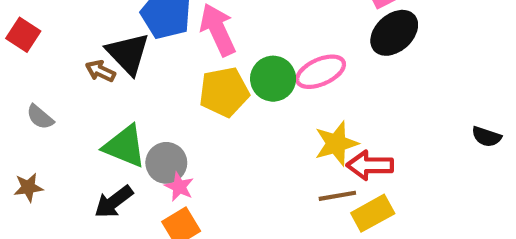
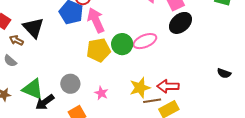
black triangle: (128, 54) -> (33, 28), moved
brown arrow: (100, 71) -> (16, 40), moved
yellow star: (336, 144) -> (140, 88), moved
green triangle: (125, 146) -> (33, 89), moved
pink star: (179, 187) -> (101, 93), moved

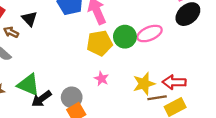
black triangle: (33, 28) -> (29, 19), size x0.7
gray circle: (70, 84) -> (72, 97), moved
pink star: (101, 93) -> (101, 79), moved

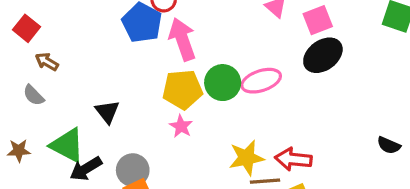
black triangle: (29, 19) -> (107, 112), moved
pink star: (101, 79) -> (181, 126), moved

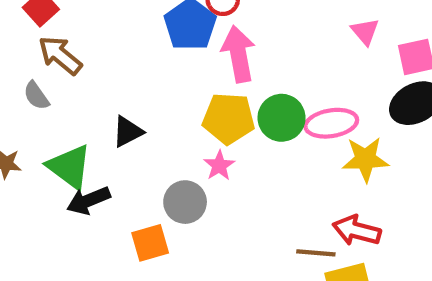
brown arrow: (47, 62) -> (60, 55), size x1.5
black triangle: (107, 112) -> (128, 132), turned 32
yellow star: (246, 158) -> (365, 159), moved
gray circle: (133, 170) -> (185, 202), moved

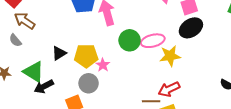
yellow pentagon: (229, 118) -> (86, 56), moved
red arrow: (357, 230) -> (169, 89), turned -35

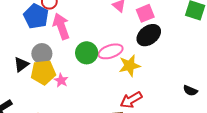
black triangle: (59, 53) -> (21, 64), moved
gray circle: (89, 83) -> (42, 54), moved

